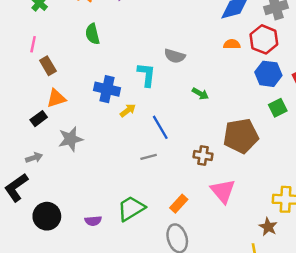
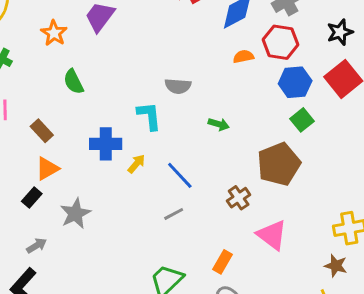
brown rectangle: (48, 66) -> (42, 131), moved
green square: (278, 108) -> (302, 120), moved
brown cross: (203, 155) -> (239, 198), turned -30

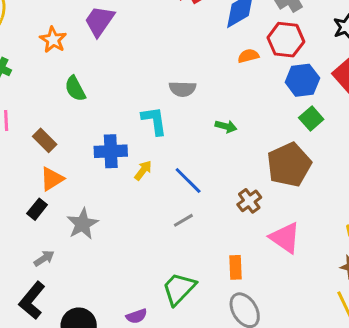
orange rectangle: (223, 262) -> (235, 267), turned -30

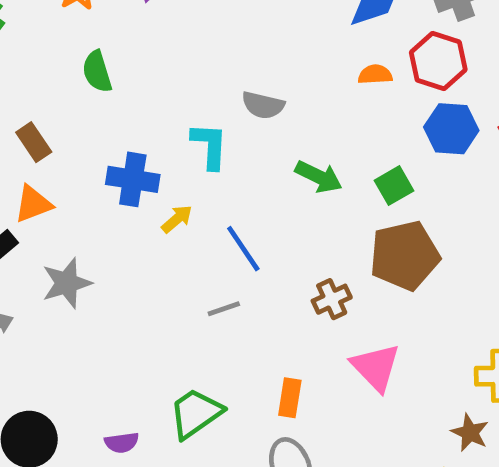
green square: (311, 119) -> (394, 186), moved
green arrow: (226, 126) -> (319, 177), size x1.4

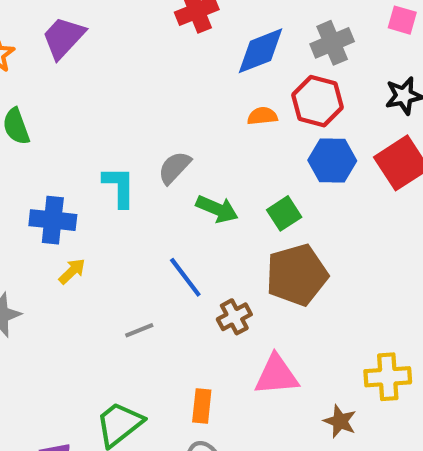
gray semicircle: (263, 105) -> (174, 168), moved, turned 123
yellow arrow: (177, 219) -> (72, 271), moved
blue line: (243, 249) -> (185, 277), moved
pink triangle: (376, 367) -> (276, 375), turned -48
brown star: (470, 433) -> (340, 421), moved

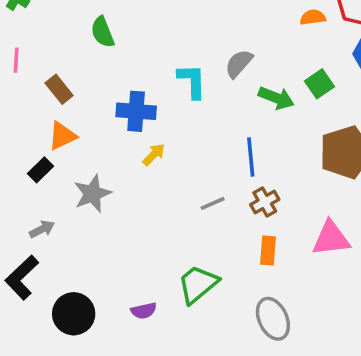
green square: (284, 213) -> (319, 84), moved
blue line: (185, 277) -> (251, 157), turned 33
brown cross: (234, 317) -> (265, 202), moved
orange rectangle: (202, 406) -> (268, 250), moved

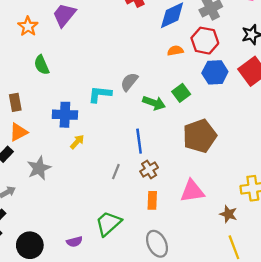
cyan L-shape: (192, 81) -> (100, 94), turned -80
brown rectangle: (59, 89) -> (15, 102), turned 30
gray line: (213, 203) -> (116, 172), turned -42

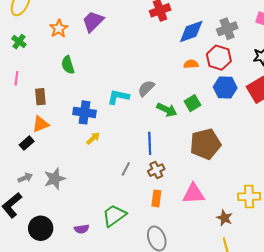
gray star: (39, 168) -> (55, 179), moved

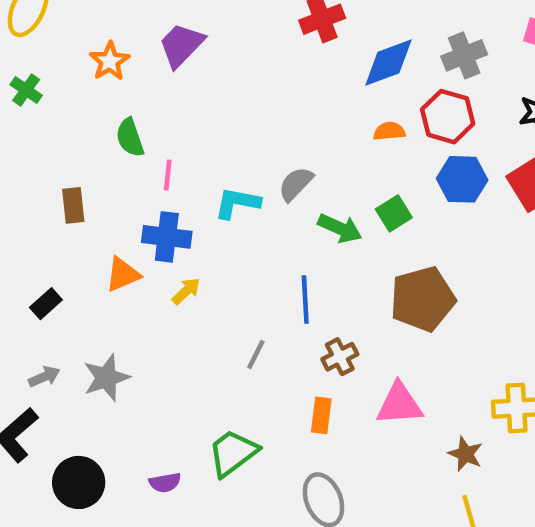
pink line: (16, 78) -> (168, 175), moved
orange triangle: (41, 124) -> (123, 274), moved
brown cross: (156, 170) -> (340, 357), moved

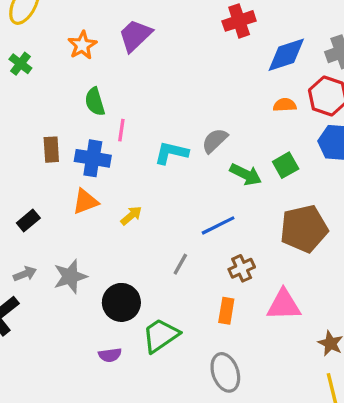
blue cross: (167, 237) -> (93, 158), moved
blue line: (305, 300) -> (218, 225), turned 64
black circle: (79, 482) -> (121, 302), moved

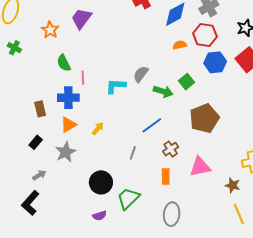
brown rectangle: (51, 150) -> (40, 109), moved
gray star: (70, 276) -> (66, 152), moved
gray ellipse: (225, 372) -> (172, 214), turned 35

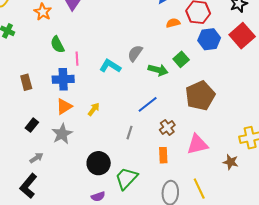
cyan L-shape: (116, 86) -> (110, 66), turned 30
brown rectangle: (40, 109) -> (26, 82), moved
yellow line: (239, 214) -> (199, 189), moved

